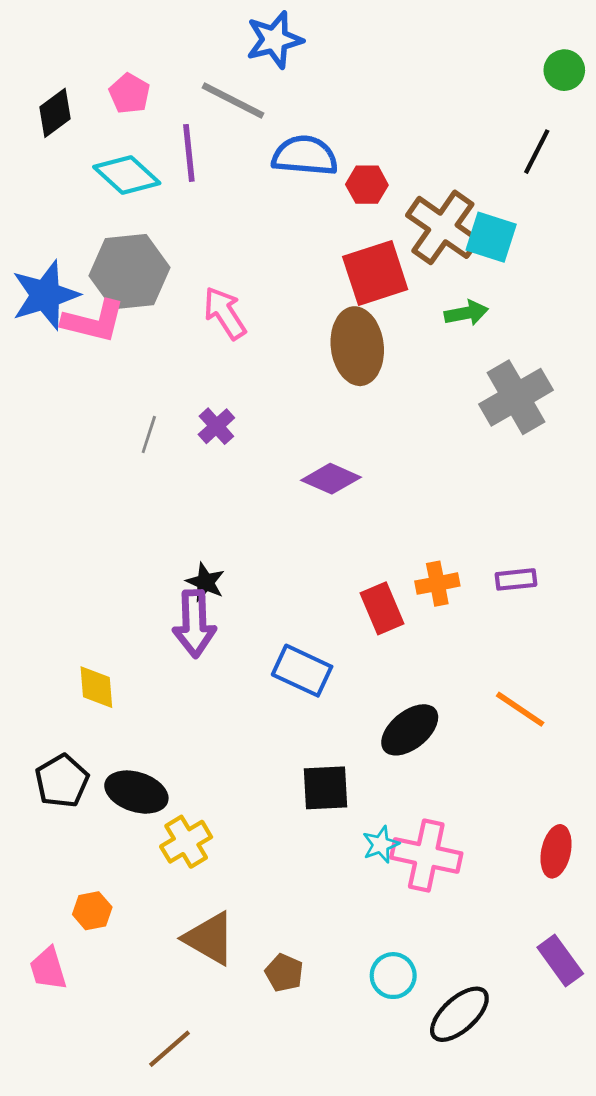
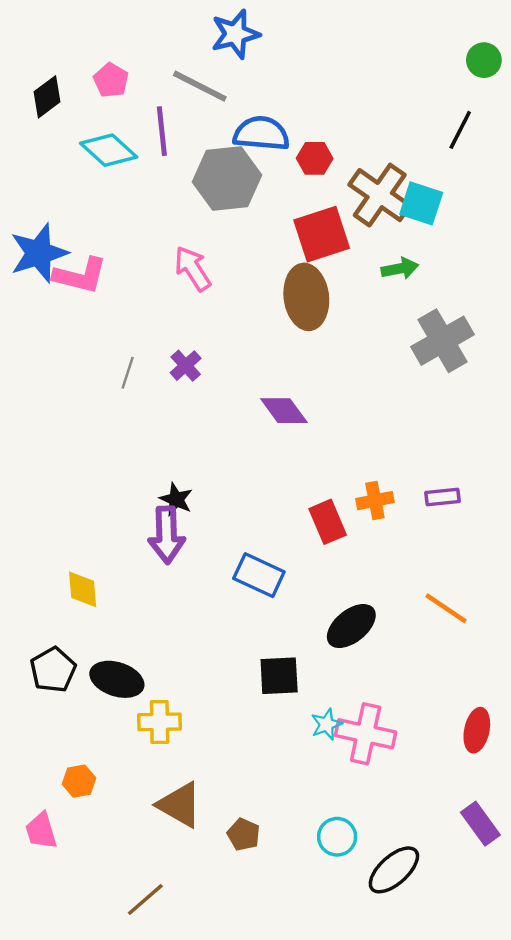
gray hexagon: (130, 272) -> (227, 179), moved
purple diamond: (331, 479) -> (284, 411), turned 30
yellow cross: (186, 842) -> (160, 722), turned 30

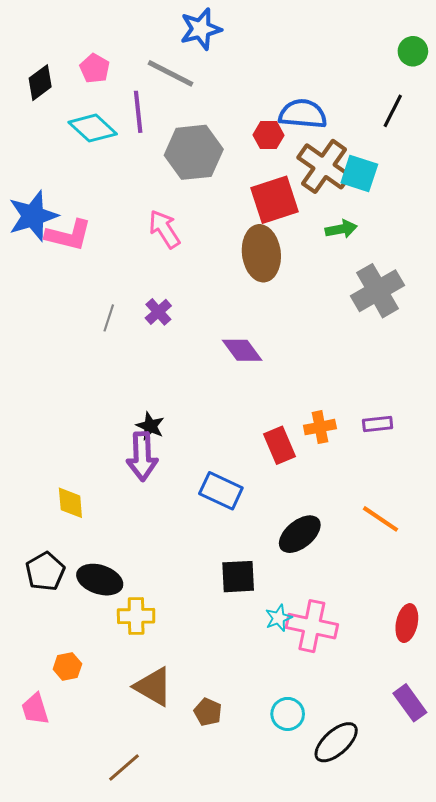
blue semicircle: (261, 134) -> (303, 114), moved

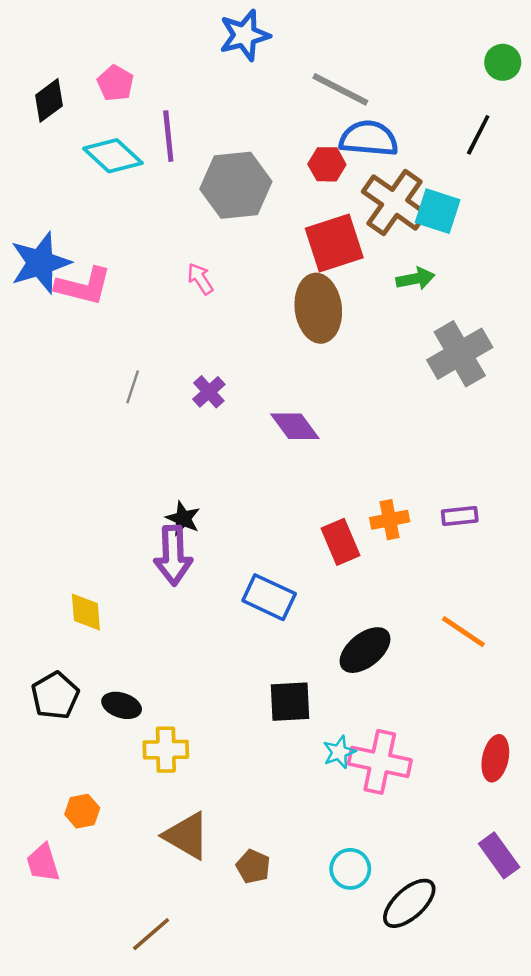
gray line: (170, 73) -> (340, 89), moved
pink arrow: (164, 229) -> (200, 279), size x0.7
purple cross: (158, 312) -> (209, 392), moved
black ellipse: (100, 580) -> (122, 705), size x0.7

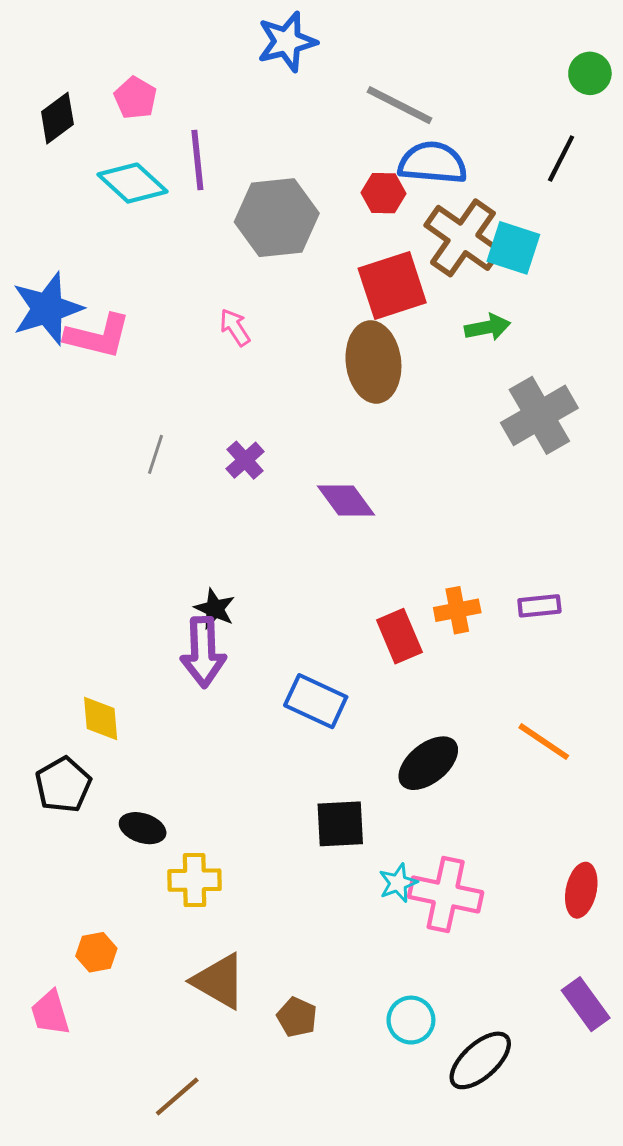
black pentagon: (55, 696) -> (63, 785), moved

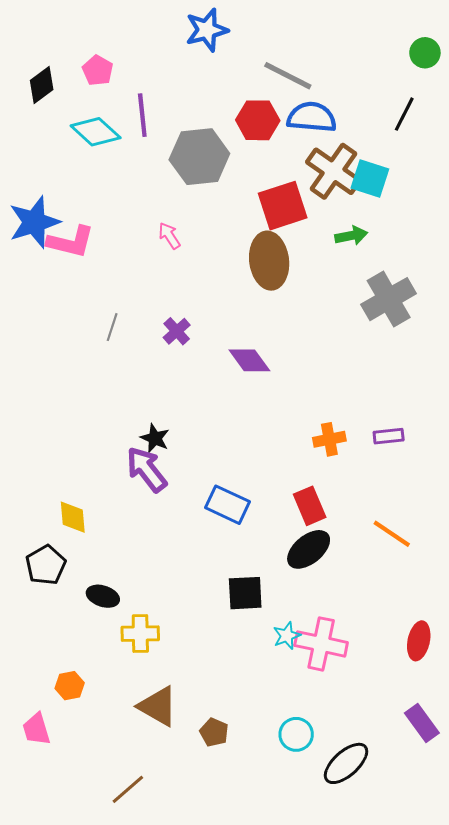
red hexagon: (384, 193) -> (258, 120), moved, size x1.4
red rectangle: (399, 636) -> (310, 506), moved
purple arrow: (203, 652) -> (147, 469), turned 144

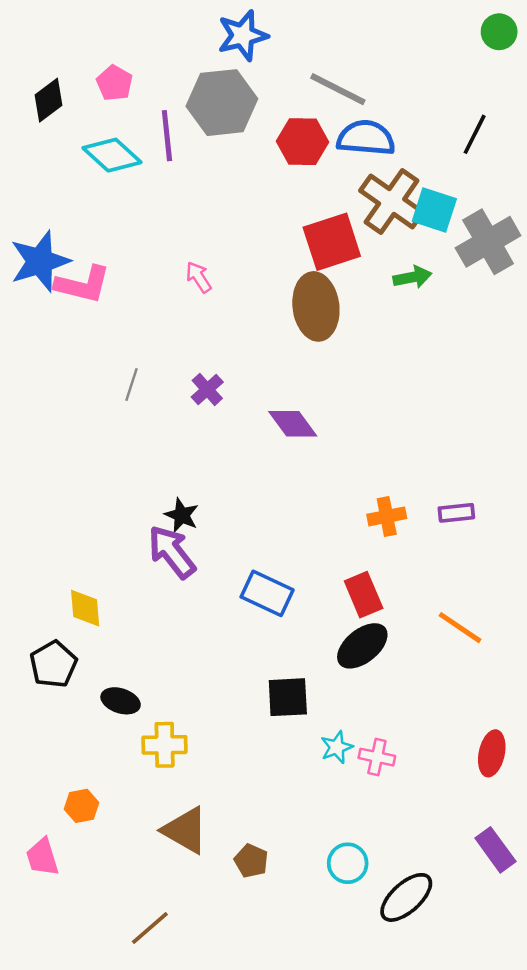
green circle: (425, 53) -> (499, 32), moved
gray hexagon: (199, 157) -> (222, 103), moved
gray cross: (389, 299) -> (488, 242), moved
pink cross: (321, 644) -> (377, 757), size x0.6

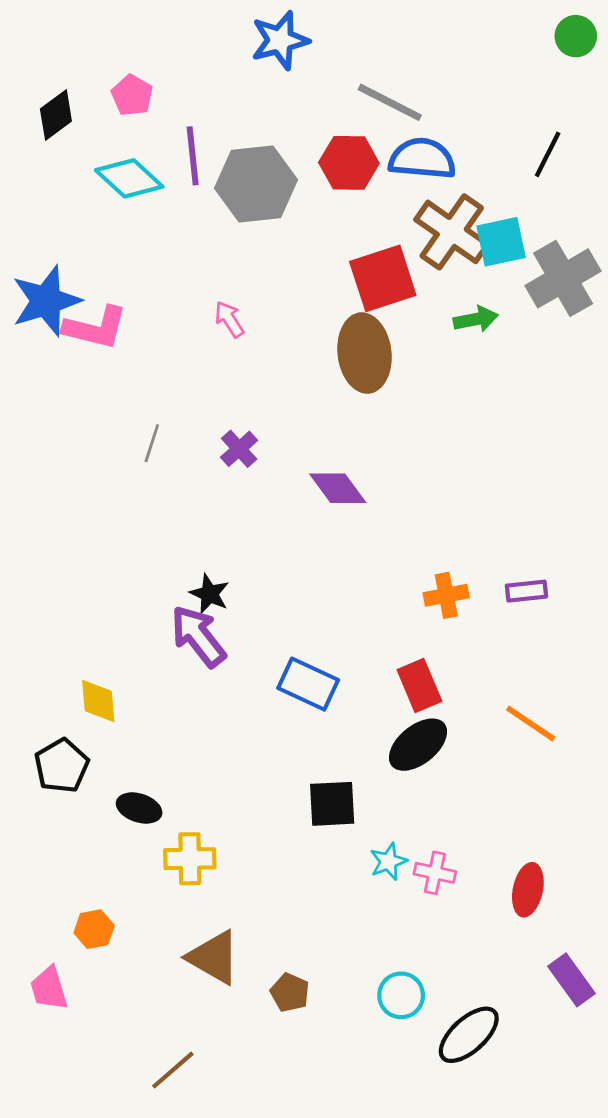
gray hexagon: (222, 103) -> (256, 184), moved
cyan square: (434, 210) -> (501, 242), turned -30
red ellipse: (492, 753) -> (528, 890), moved

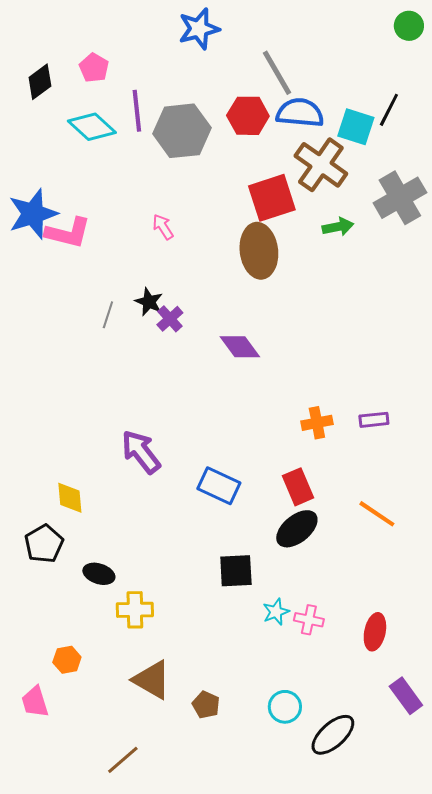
gray line: (390, 102) -> (277, 73), turned 33
cyan square: (501, 242) -> (356, 127), moved, turned 30
black star: (210, 594) -> (149, 302), moved

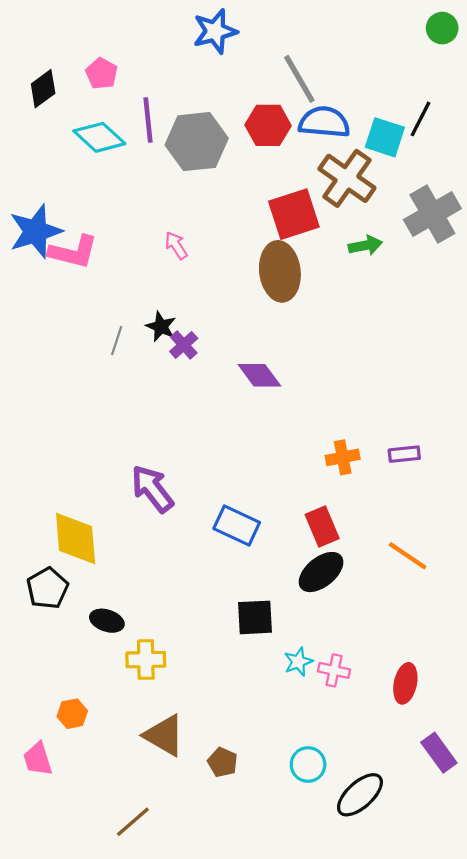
yellow diamond: (70, 498) -> (76, 538), size x1.6

